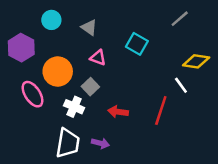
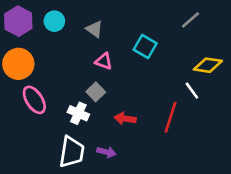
purple hexagon: (21, 48) -> (18, 21), moved
orange circle: (58, 72) -> (18, 64), moved

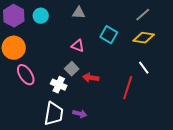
gray triangle: (94, 29) -> (79, 13), moved, turned -32
yellow diamond: (208, 65) -> (144, 38), moved
red arrow: (125, 119) -> (91, 78), moved

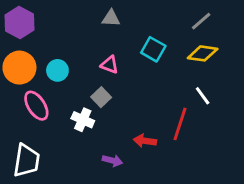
cyan circle: (41, 16) -> (57, 70), moved
red arrow: (91, 78) -> (145, 141), moved
white trapezoid: (54, 114) -> (26, 161), moved

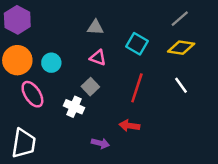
gray triangle: (111, 18) -> (95, 27), moved
red line: (180, 124) -> (137, 88), moved

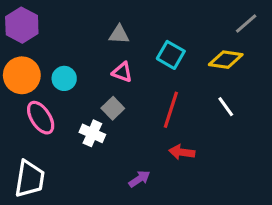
gray line: (180, 19) -> (246, 24), moved
red arrow: (129, 126) -> (182, 152), moved
purple arrow: (100, 143) -> (139, 179), moved, turned -48

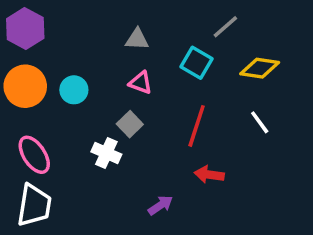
gray line: (246, 24) -> (225, 27), moved
pink ellipse: (41, 118) -> (34, 155), moved

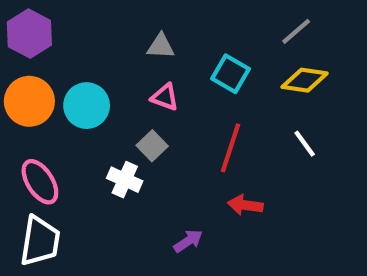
gray line: (225, 27) -> (296, 31), moved
cyan circle: (74, 90) -> (87, 106), size x1.4

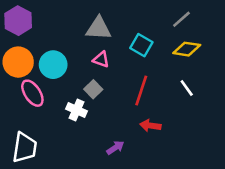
gray triangle: (161, 46) -> (99, 28), size x1.5
pink ellipse: (40, 182) -> (32, 93), moved

